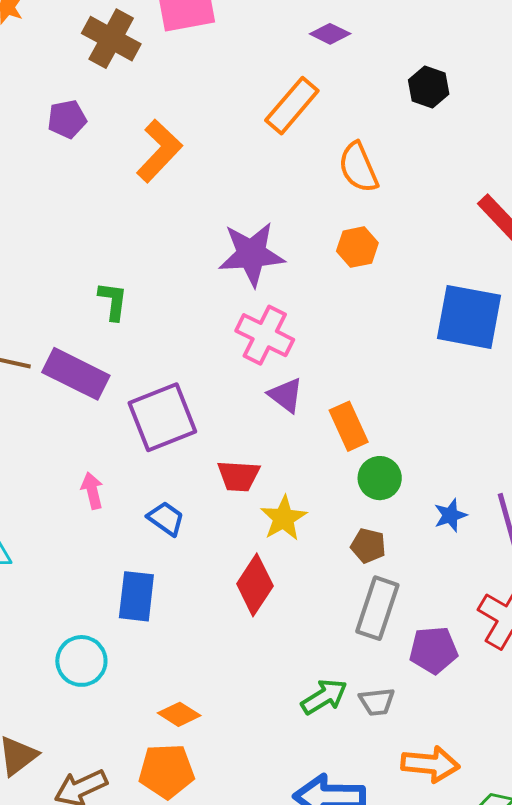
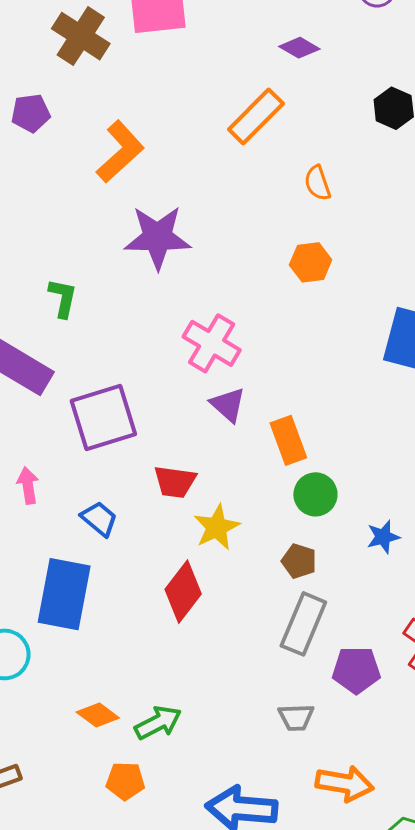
orange semicircle: (358, 167) -> (318, 183), size x0.7
purple star: (251, 254) -> (157, 237), moved
blue rectangle: (136, 596) -> (64, 594), size x1.4
green arrow: (324, 697) -> (158, 723), moved
orange pentagon: (166, 771) -> (125, 781), moved, size x0.7

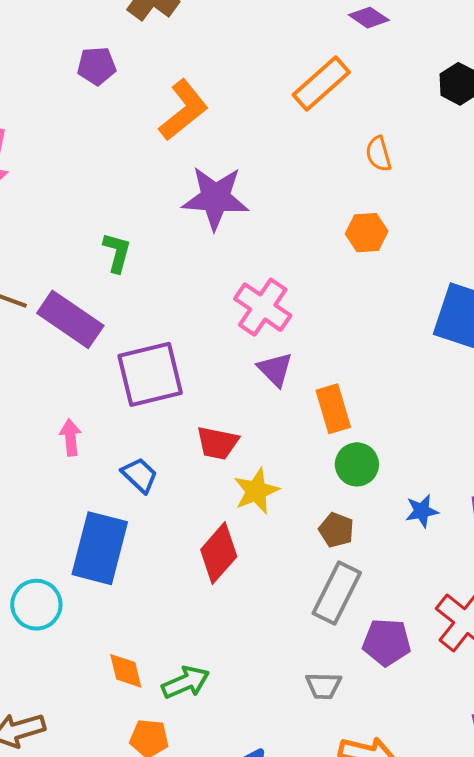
orange diamond: (98, 715) -> (126, 671), turned 36

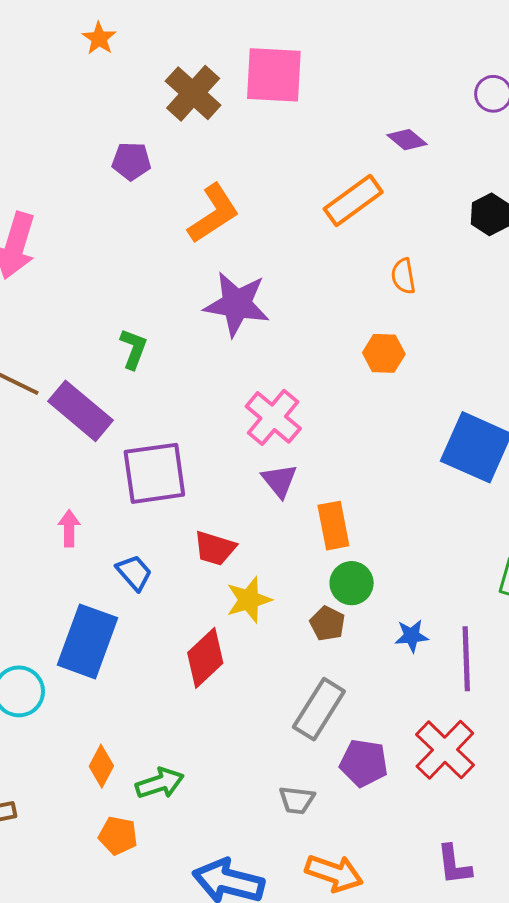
brown pentagon: (336, 530) -> (327, 624), moved
orange diamond: (126, 671) -> (101, 766), turned 36

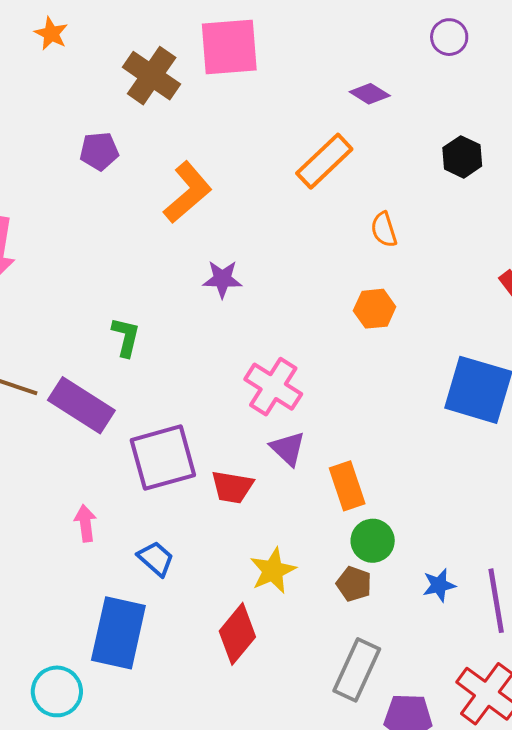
purple star: (237, 304) -> (222, 279), size x0.6
red trapezoid: (215, 548) -> (232, 487), moved

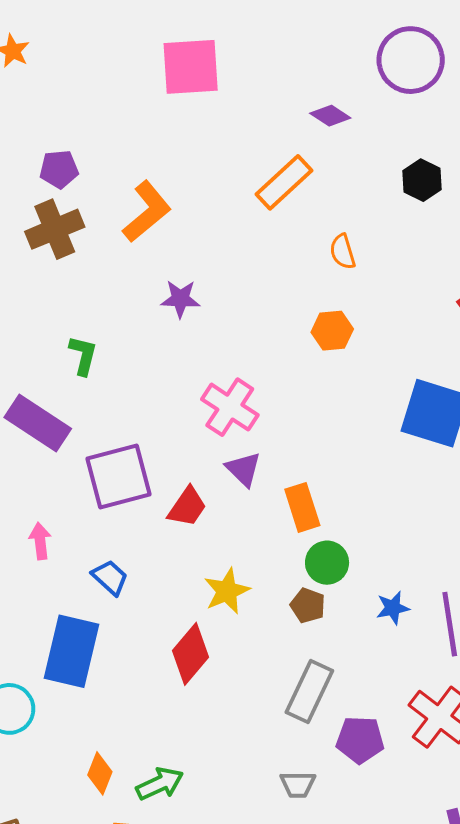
purple circle: (449, 37) -> (411, 60), size x1.8
brown cross: (152, 76) -> (55, 229), moved, turned 32
red trapezoid: (232, 487) -> (187, 507), turned -66

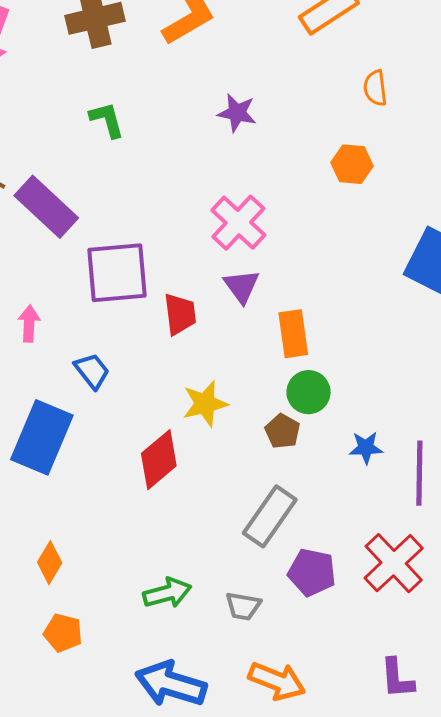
purple star: (180, 299) -> (237, 113), moved
green L-shape: (83, 355) -> (107, 120), moved, turned -39
red trapezoid: (187, 507) -> (180, 314), turned -51
green arrow: (160, 784) -> (167, 593), moved

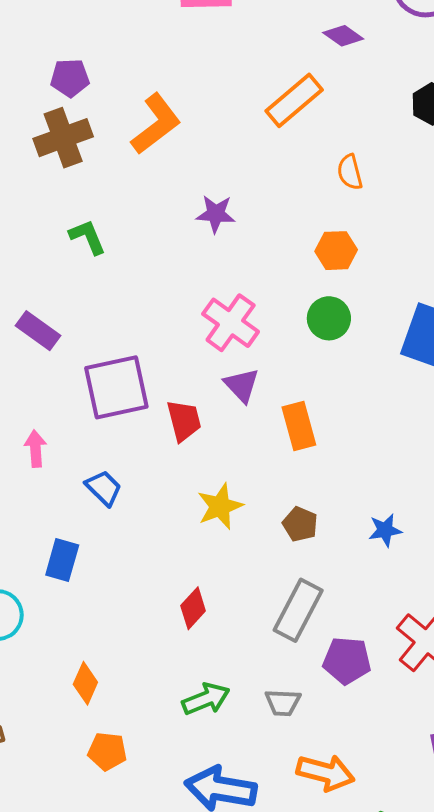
purple rectangle: (46, 207) -> (38, 331), size x0.7
green circle: (309, 392) -> (329, 318), moved
blue rectangle: (42, 437) -> (62, 560), size x0.6
red diamond: (159, 460) -> (193, 608), moved, size x0.7

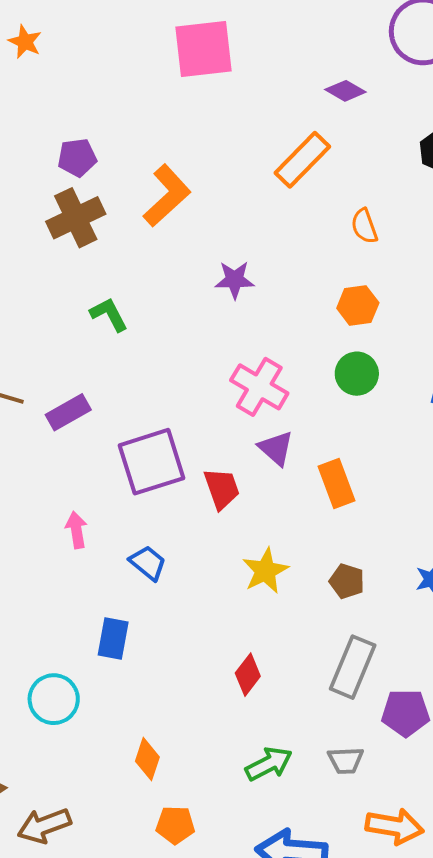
purple rectangle: (38, 331) -> (68, 412), turned -60

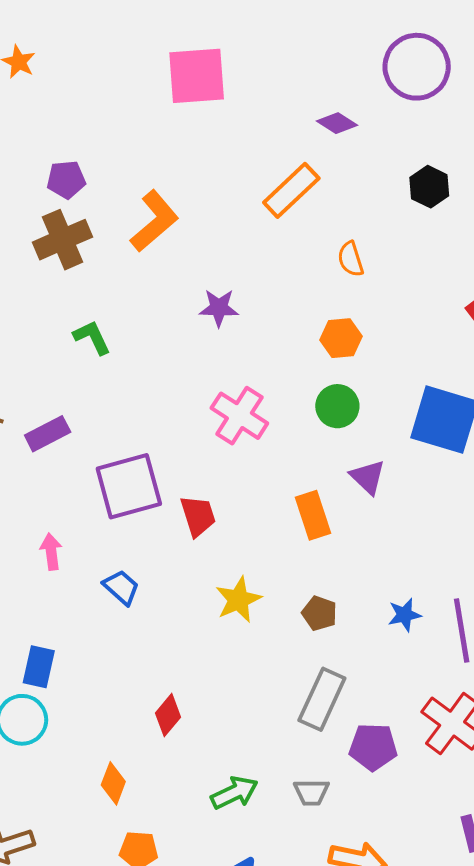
purple triangle: (276, 448) -> (368, 477), moved
blue rectangle: (113, 638) -> (39, 667), moved
red diamond: (248, 675) -> (168, 715), moved

